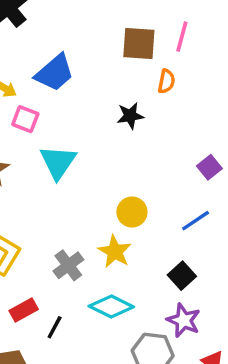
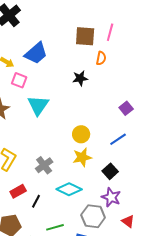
yellow star: (115, 252) -> (82, 157), moved, turned 30

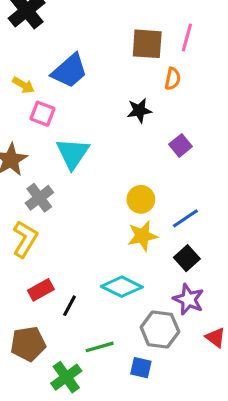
purple square: (126, 108) -> (181, 145), moved
blue line: (118, 139) -> (185, 218), moved
gray cross: (44, 165) -> (39, 198), moved

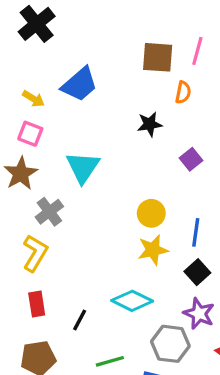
pink square: (42, 114) -> (30, 134), moved
blue line: (185, 218) -> (196, 232), turned -48
red rectangle: (41, 290) -> (37, 304), moved, turned -70

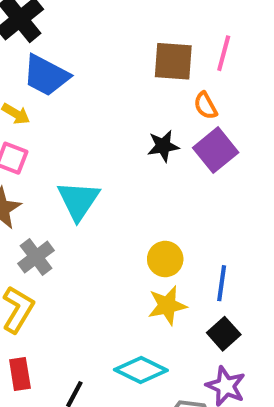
blue trapezoid: (80, 84) -> (46, 75), moved, turned 69
orange semicircle: (183, 92) -> (206, 106), turned 140
purple square: (191, 159) -> (216, 150), moved, size x1.5

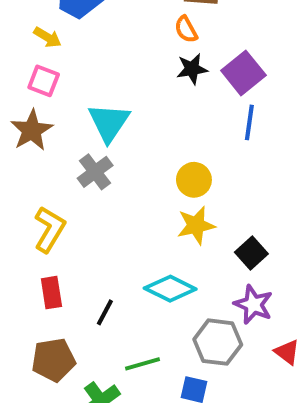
orange semicircle: (206, 106) -> (186, 29), moved
gray cross: (36, 257) -> (95, 172), moved
blue line: (222, 283) -> (249, 122), moved

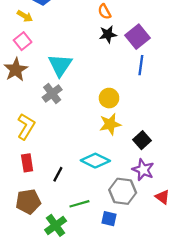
pink square: (44, 81) -> (23, 41), turned 30

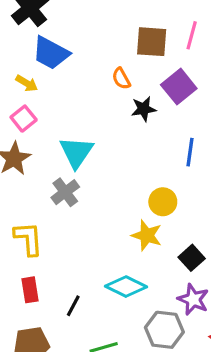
orange semicircle: (104, 12) -> (121, 79), moved
purple square: (137, 37) -> (179, 87), moved
yellow circle: (109, 98) -> (163, 202), moved
yellow star: (110, 124) -> (147, 235), turned 30
yellow L-shape: (26, 126) -> (28, 239), turned -35

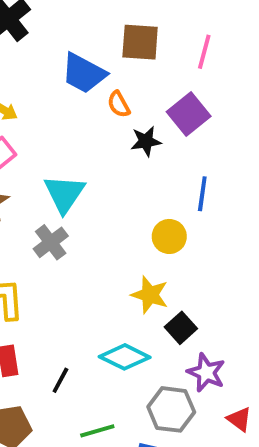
brown square: (152, 42) -> (140, 42), moved
blue trapezoid: (51, 53) -> (84, 73), moved
yellow circle: (163, 202) -> (169, 236), moved
black square: (192, 258) -> (181, 328), moved

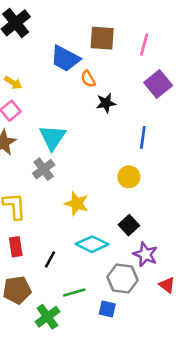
purple square: (189, 114) -> (158, 84), moved
yellow circle: (169, 236) -> (129, 177), moved
yellow star: (150, 295) -> (77, 204), moved

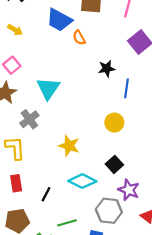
yellow arrow: (13, 83) -> (15, 30), moved
black star: (106, 103) -> (107, 68), moved
gray cross: (44, 169) -> (29, 119), moved

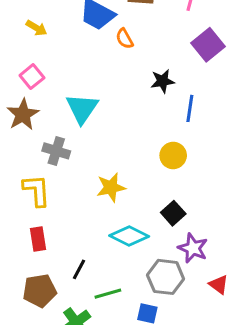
gray cross: (29, 119) -> (56, 151), turned -36
yellow star: (69, 146) -> (111, 187), turned -30
black line: (46, 194) -> (79, 269), moved

